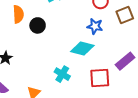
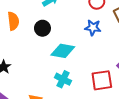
black circle: (38, 25) -> (42, 28), moved
cyan diamond: (82, 49) -> (63, 51), moved

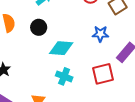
blue star: (93, 28) -> (100, 34), moved

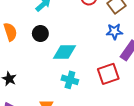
blue star: (100, 34) -> (114, 31), moved

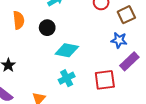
cyan cross: (70, 80) -> (67, 78), turned 35

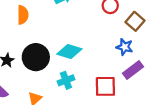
brown square: (126, 15) -> (135, 21), turned -30
black circle: (47, 28) -> (36, 57), moved, size x1.6

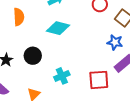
cyan diamond: (69, 51) -> (58, 28), moved
black circle: (36, 57) -> (33, 56), size x0.7

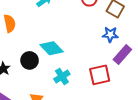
cyan diamond: (58, 28) -> (52, 48), moved, turned 40

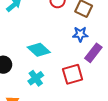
cyan diamond: (52, 48) -> (39, 50), moved

